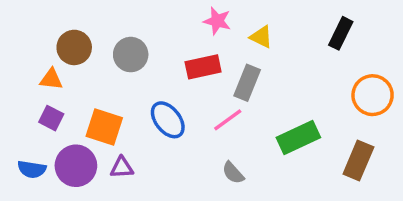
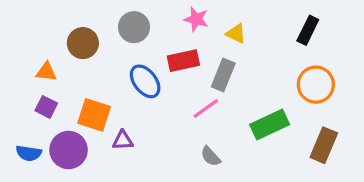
brown circle: (74, 47) -> (83, 43), moved
gray circle: (131, 55) -> (134, 27), moved
orange circle: (373, 95) -> (316, 85), moved
blue ellipse: (168, 120) -> (145, 81), moved
purple triangle: (122, 168) -> (123, 140), moved

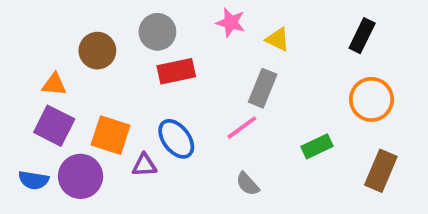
red rectangle: (183, 61) -> (176, 71), moved
blue ellipse: (145, 81) -> (176, 139), moved
purple square: (46, 107) -> (54, 126), size x1.5
green rectangle: (270, 124) -> (317, 146), size x0.7

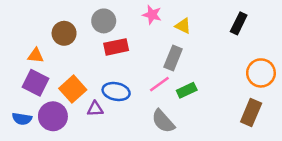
orange circle: (371, 99) -> (261, 73), moved
orange square: (111, 135) -> (73, 89), turned 30
blue ellipse: (176, 139) -> (116, 92), turned -40
green rectangle: (317, 146) -> (187, 90), moved
gray semicircle: (248, 184) -> (163, 121), size x1.5

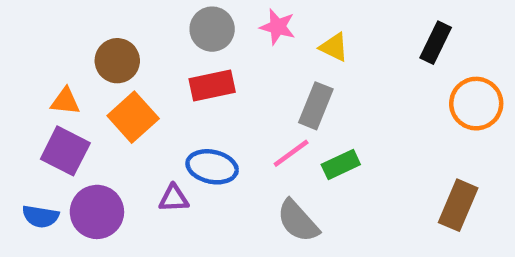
gray circle: (104, 21) -> (212, 29), moved
orange circle: (261, 73) -> (476, 104), moved
orange square: (73, 89) -> (133, 117), moved

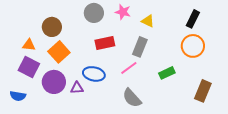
red rectangle: (212, 86) -> (105, 43), moved
orange circle: (476, 104) -> (193, 46), moved
green rectangle: (341, 165) -> (167, 73), moved
purple circle: (97, 212) -> (54, 82), moved

